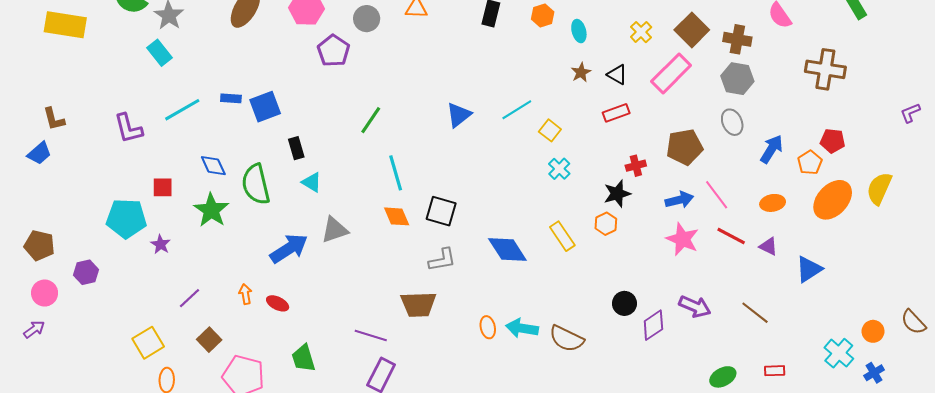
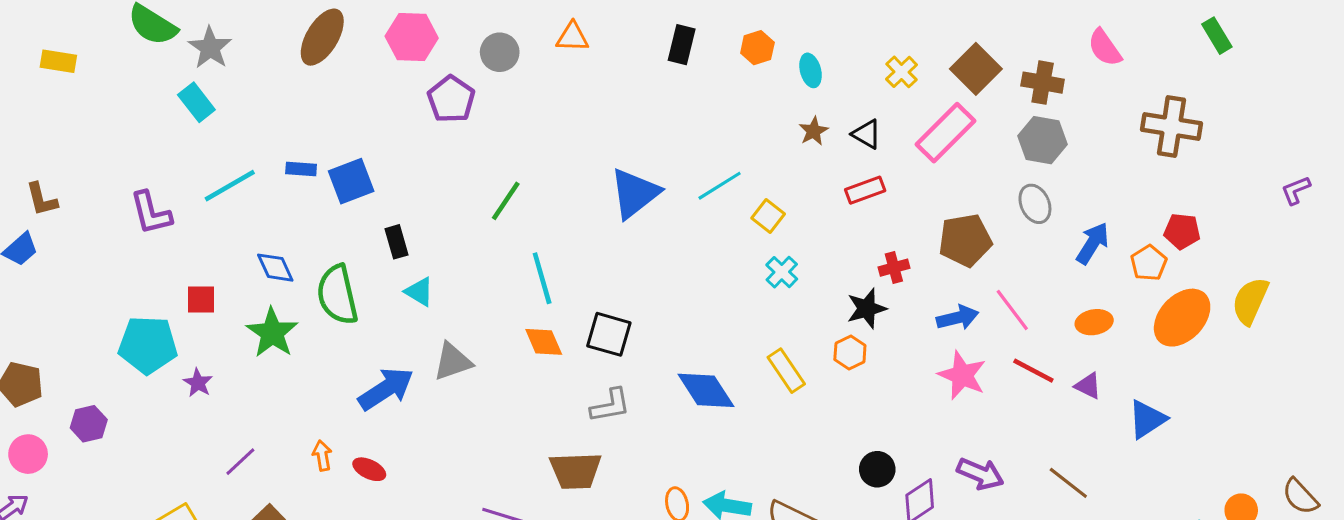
yellow rectangle: (65, 25) -> (58, 61), size x0.6
blue triangle: (459, 115) -> (635, 193), size x1.4

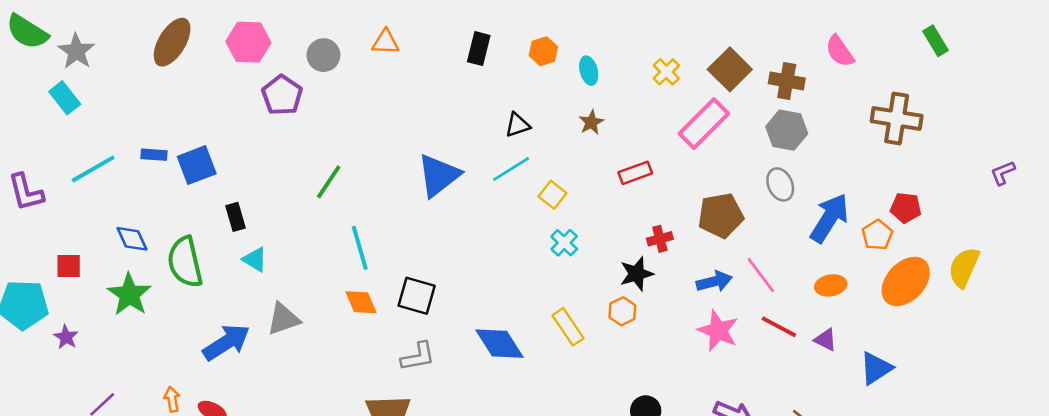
black triangle: (867, 134) -> (518, 125), moved, turned -48
blue arrow: (1093, 243) -> (829, 218), size x1.4

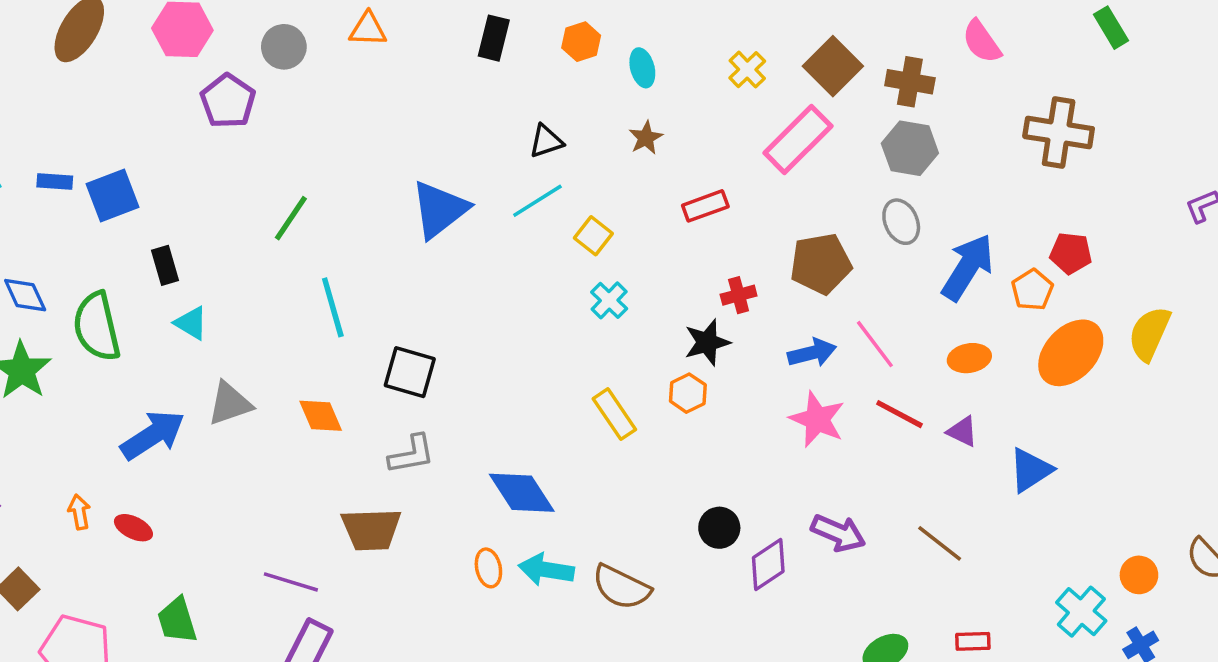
orange diamond: (361, 302) -> (321, 416), moved
blue diamond: (499, 344) -> (522, 493), moved

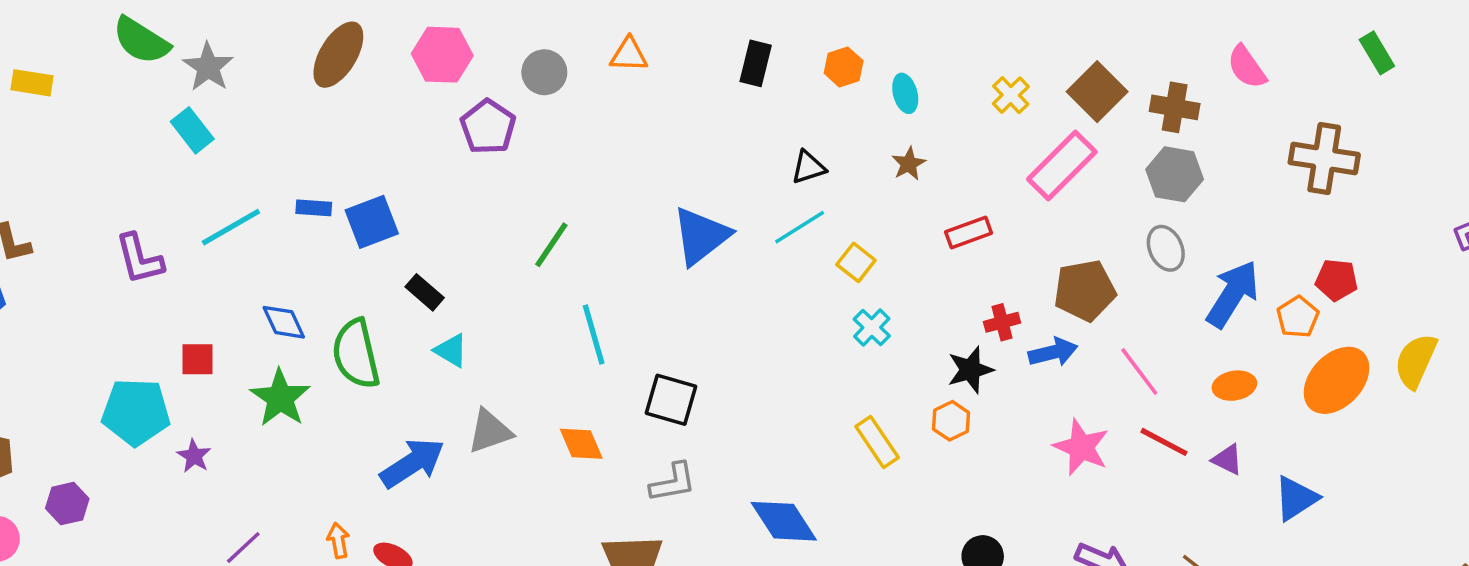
black rectangle: (165, 265) -> (425, 292), turned -33
blue arrow: (812, 353) -> (1053, 352), moved

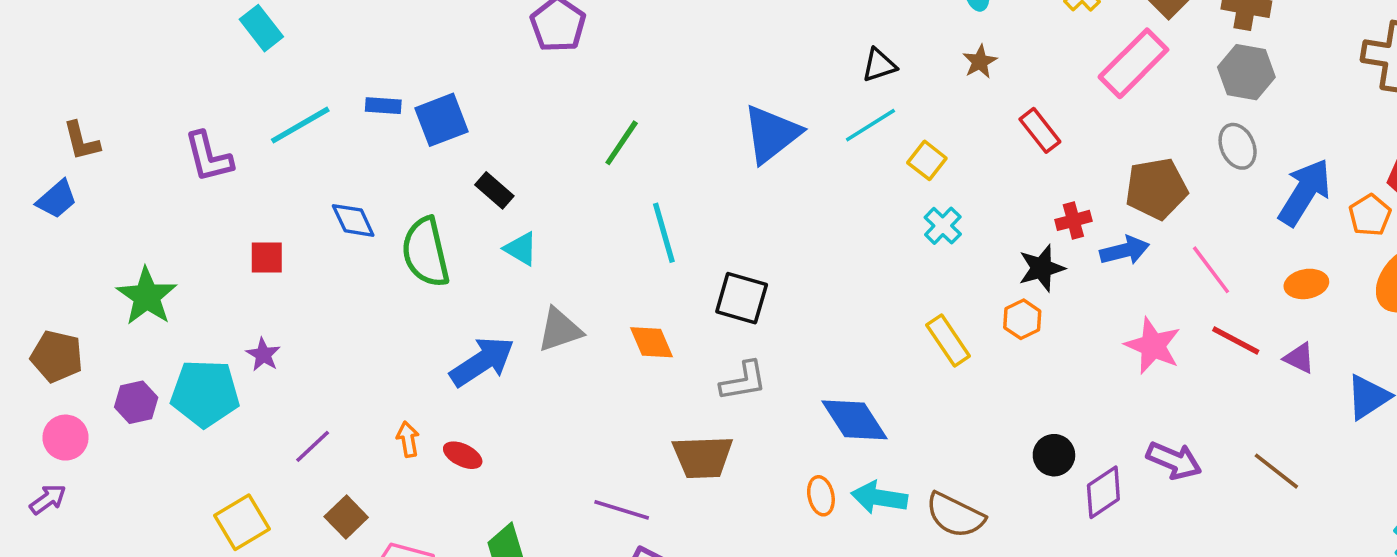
red rectangle: (969, 232) -> (1040, 130), turned 72
green star: (280, 398) -> (147, 296), moved
cyan pentagon: (136, 412) -> (205, 393), moved

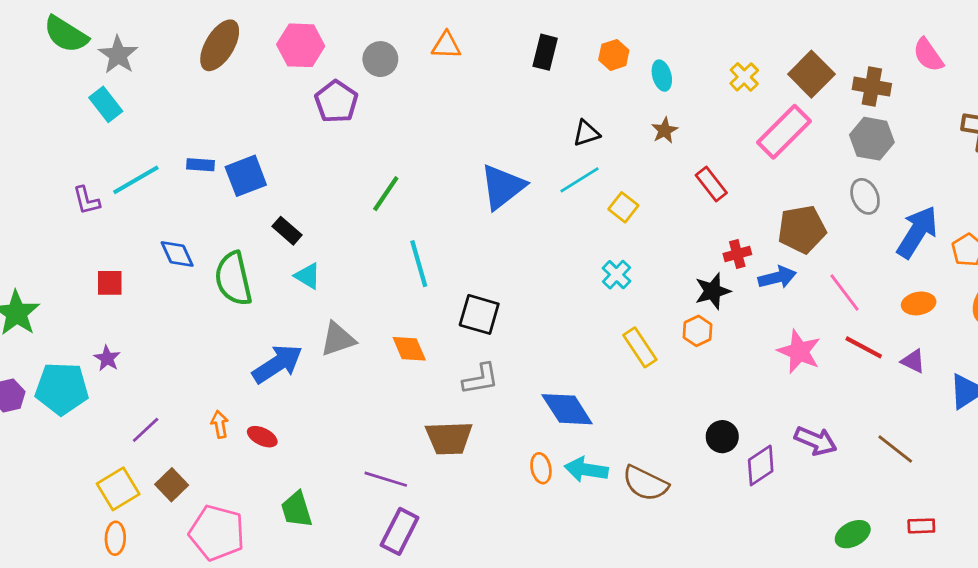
purple L-shape: (208, 157) -> (86, 200), moved, size x0.7
cyan cross: (943, 226) -> (617, 275), moved
yellow square: (242, 522) -> (118, 489), moved

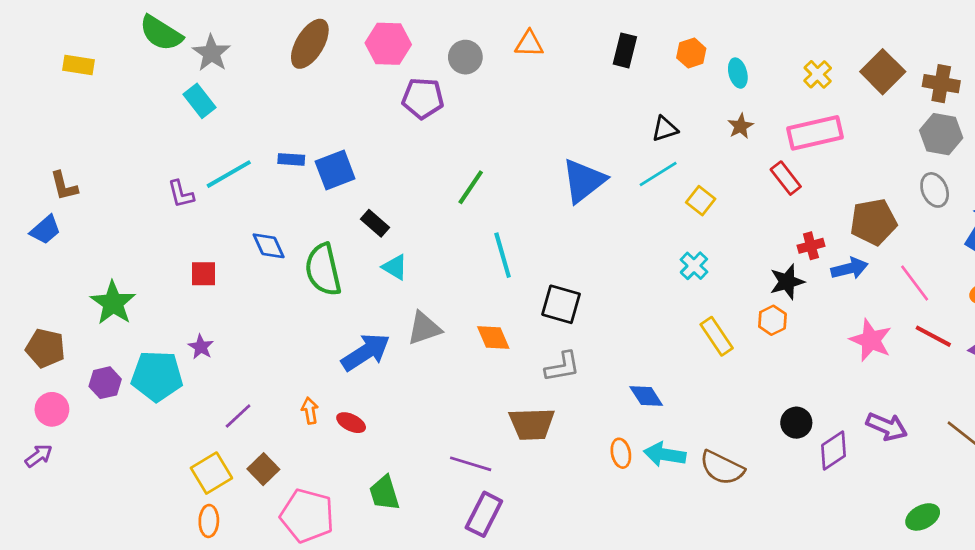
purple pentagon: (336, 102) -> (423, 98), turned -30
pink rectangle: (784, 132) -> (815, 133), moved, turned 32
blue diamond: (567, 409) -> (646, 396), size x0.7

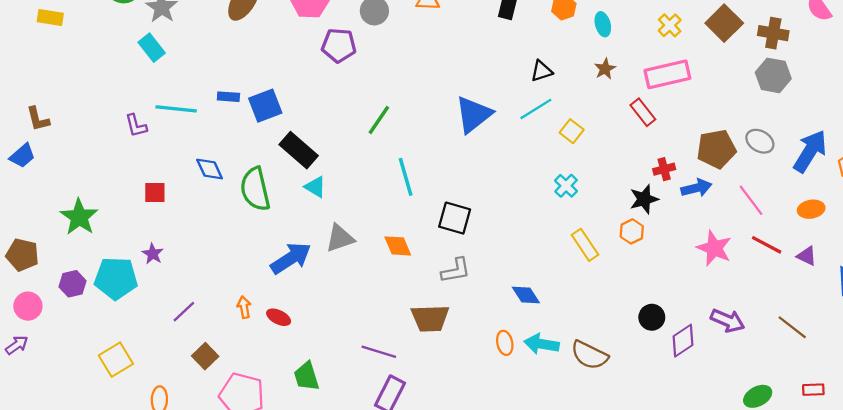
cyan line: (229, 174) -> (176, 109), turned 36
gray ellipse: (935, 190) -> (760, 141), moved, turned -36
black rectangle: (375, 223) -> (299, 150), size x1.6
yellow square: (211, 473) -> (116, 360), moved

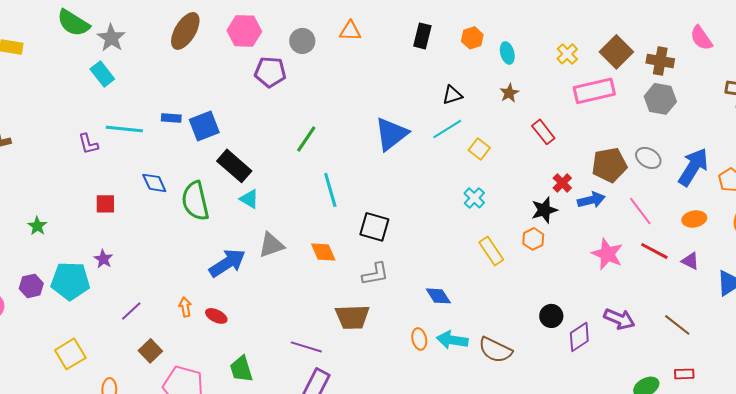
pink rectangle: (667, 74) -> (594, 91), moved
red cross: (664, 169) -> (562, 183), turned -30
green star: (79, 217) -> (37, 226), size x0.6
red rectangle: (813, 390) -> (684, 374), moved

